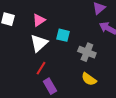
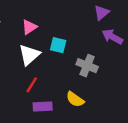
yellow semicircle: (89, 79) -> (75, 99), moved
purple rectangle: (50, 86) -> (43, 107), turned -63

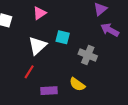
pink triangle: (29, 27) -> (40, 13), moved
red line: (32, 85) -> (29, 72), moved

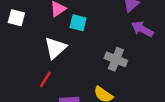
cyan square: (63, 37) -> (78, 23), moved

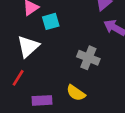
cyan square: (78, 23) -> (51, 21), turned -30

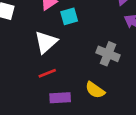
red line: (18, 78) -> (47, 73), moved, turned 36

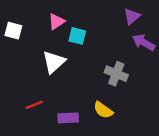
cyan square: (69, 16) -> (77, 36), turned 30
red line: (47, 73) -> (34, 105), moved

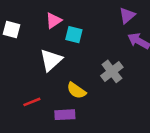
gray cross: (116, 74) -> (112, 71), turned 30
yellow semicircle: (103, 110) -> (76, 91), moved

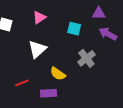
purple triangle: (127, 16) -> (99, 13), turned 40
cyan square: (74, 35) -> (74, 29), moved

